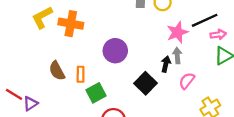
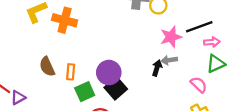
purple circle: (115, 51) -> (109, 73), moved
gray arrow: (177, 56) -> (169, 60), turned -98
pink semicircle: (187, 81) -> (199, 85), moved, turned 90
black square: (145, 83) -> (116, 88), moved

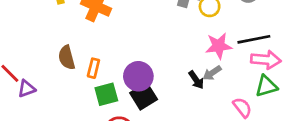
pink arrow: (212, 42) -> (266, 60), size x1.5
gray arrow: (169, 60) -> (212, 73), turned -35
black arrow: (157, 68) -> (196, 80), turned 119

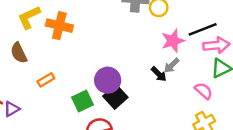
brown semicircle: (67, 58) -> (19, 53), moved
orange rectangle: (93, 68) -> (46, 80), moved, turned 56

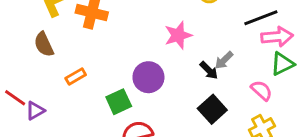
pink star: (173, 41) -> (178, 35), moved
black square: (115, 97) -> (212, 109), moved

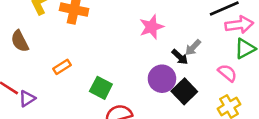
brown semicircle: (44, 44) -> (20, 41), moved
purple circle: (148, 77) -> (162, 79), moved
green square: (119, 102) -> (101, 88), turned -35

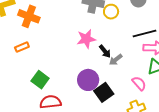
black arrow: (180, 57) -> (105, 51), moved
orange rectangle: (62, 67) -> (22, 47), moved

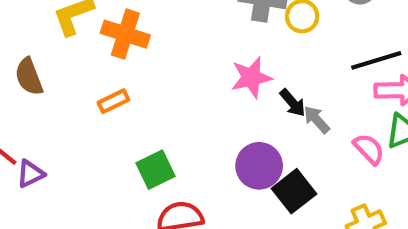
gray arrow: (116, 60) -> (317, 120), turned 88
green square: (40, 80) -> (156, 170), turned 30
pink semicircle: (139, 83) -> (369, 149), moved

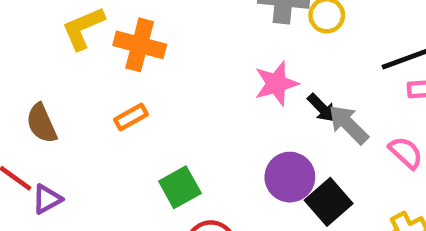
brown semicircle: (29, 77) -> (42, 123), moved
gray arrow: (317, 120) -> (348, 124), size x1.4

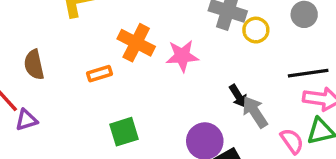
orange cross: (140, 45) -> (136, 43), moved
pink star: (276, 83) -> (182, 56), moved

